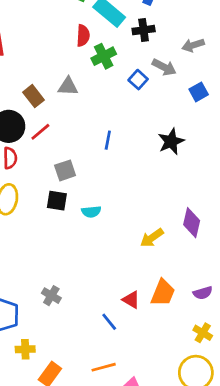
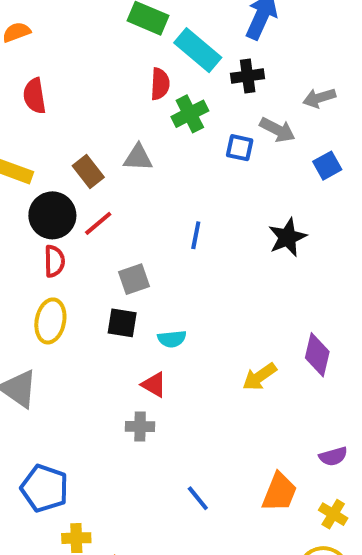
blue square: (138, 80) -> (240, 148), turned -30
orange trapezoid: (163, 293) -> (279, 492), moved
gray cross: (51, 296) -> (140, 426), moved, turned -30
red triangle: (131, 300) -> (154, 385), moved

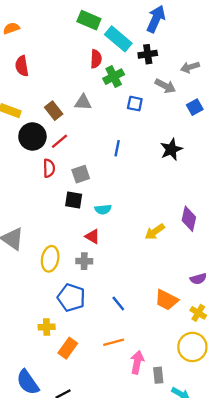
blue square: (240, 148) -> (135, 104), moved
red semicircle: (54, 261) -> (49, 168), moved
yellow ellipse: (50, 321) -> (50, 259), moved
blue pentagon: (44, 488) -> (71, 298), moved
orange trapezoid: (279, 492) -> (167, 300), turned 95

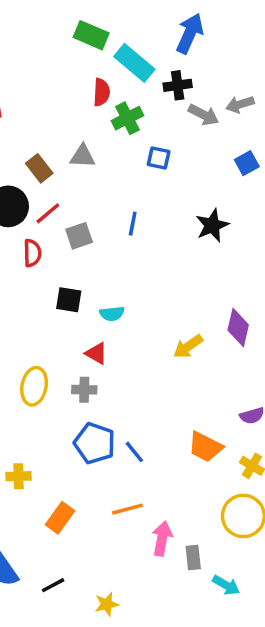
gray arrow: (165, 86) -> (204, 115), moved
gray square: (81, 174) -> (79, 236), moved
blue pentagon: (71, 298) -> (95, 443), moved
yellow cross: (47, 327) -> (19, 476), moved

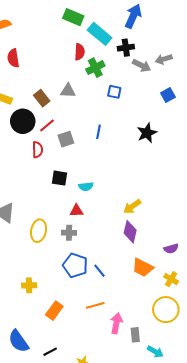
purple diamond: (238, 327) -> (130, 232), moved
red triangle: (96, 353) -> (76, 211), turned -32

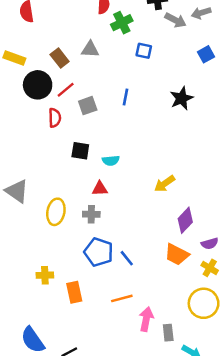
purple diamond: (130, 232) -> (185, 220), moved, turned 30
purple semicircle: (171, 249) -> (210, 244), moved
orange rectangle: (54, 311) -> (74, 292), moved, turned -48

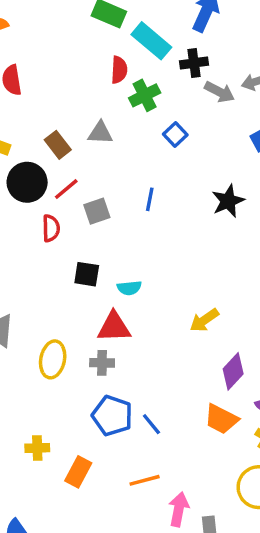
blue square: (144, 51) -> (175, 135), turned 35
red triangle: (100, 189) -> (114, 327), size x1.5
orange rectangle: (74, 292) -> (78, 472), turned 40

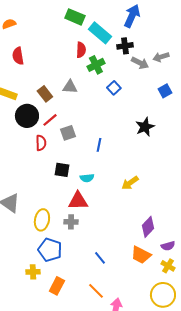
blue line: (150, 199) -> (99, 145), moved
yellow arrow: (204, 320) -> (130, 183), moved
blue pentagon: (112, 416) -> (50, 250), moved
orange line: (145, 480) -> (96, 291), turned 60

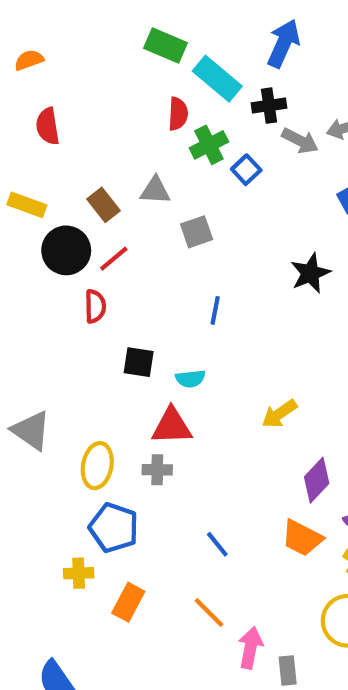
blue square: (114, 88) -> (246, 170), moved
gray square: (68, 133) -> (197, 232), moved
yellow arrow: (130, 183) -> (279, 414), moved

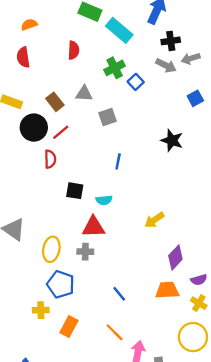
orange semicircle: (29, 60) -> (29, 25), moved
black cross: (269, 106) -> (171, 41), moved
red semicircle: (178, 114) -> (74, 50), moved
black star: (310, 273) -> (172, 140), turned -30
orange trapezoid: (302, 538) -> (167, 290), turned 150

